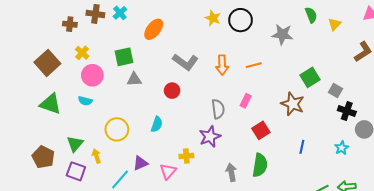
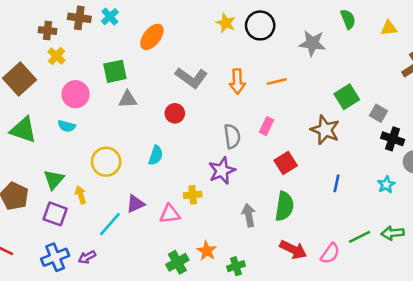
yellow triangle: (335, 24) -> (389, 28), moved, turned 40
yellow cross: (82, 53) -> (56, 56), moved
pink triangle: (168, 171) -> (170, 214), turned 42

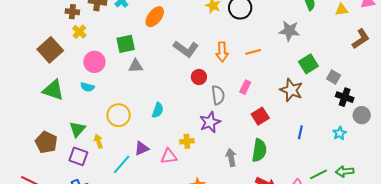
gray star: (312, 43) -> (289, 31), moved
red circle: (175, 113) -> (199, 77), moved

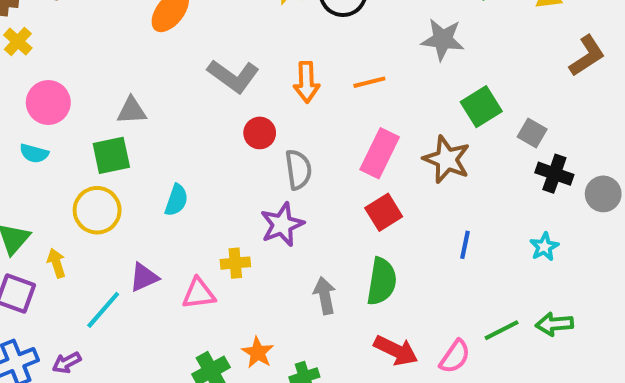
green square: (126, 44) -> (111, 155), moved
pink rectangle: (245, 87) -> (380, 153), moved, size x1.6
gray circle: (362, 115) -> (603, 194), moved

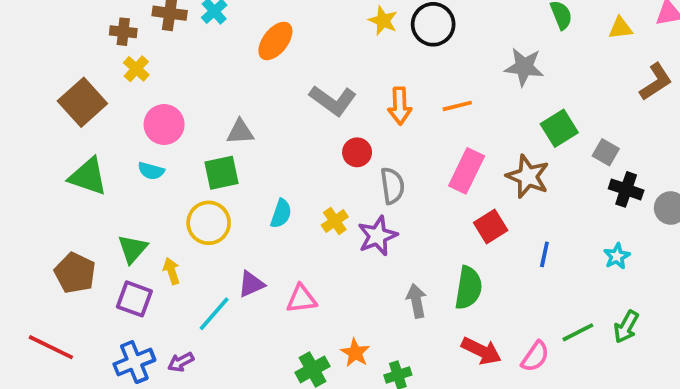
red square: (384, 212) -> (491, 227), moved
yellow cross: (235, 263) -> (335, 221), moved, turned -30
green arrow: (554, 324) -> (626, 327), turned -56

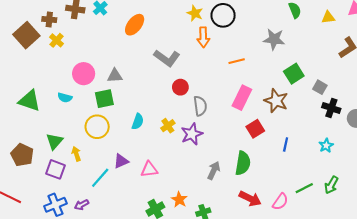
brown square: (82, 102) -> (26, 35), moved
orange arrow: (400, 106) -> (203, 37), moved
pink circle: (164, 124) -> (84, 74), moved
gray arrow: (416, 301) -> (214, 170), turned 36

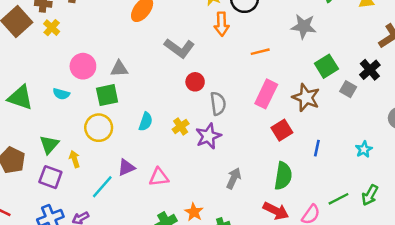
gray square: (320, 87) -> (348, 89), moved
black cross: (331, 108) -> (370, 70), moved, turned 30
green semicircle: (243, 163) -> (283, 176), moved

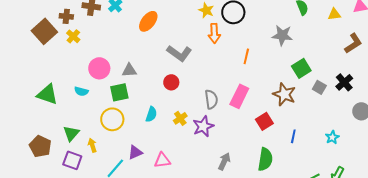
orange line: (260, 52) -> (246, 56), turned -63
black cross: (370, 70) -> (344, 82), moved
red circle: (195, 82) -> (171, 82), moved
pink rectangle: (266, 94) -> (239, 96), moved

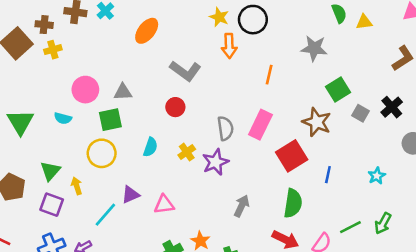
yellow triangle: (334, 14) -> (364, 22), moved
yellow cross: (73, 36) -> (53, 50), turned 32
green triangle: (47, 94) -> (20, 122), turned 40
red square: (264, 121) -> (292, 156), size x1.4

